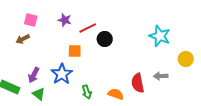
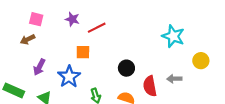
black circle: (105, 39) -> (126, 68), moved
purple arrow: (34, 75) -> (39, 67), moved

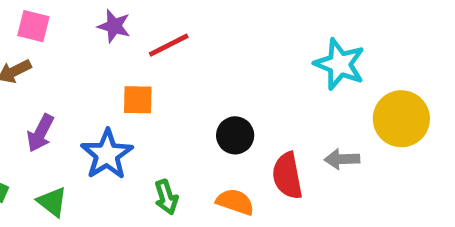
yellow circle: (201, 61) -> (401, 119), size x1.5

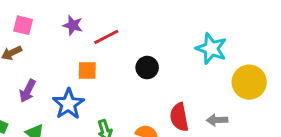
black circle: (235, 135) -> (147, 68), moved
gray arrow: (342, 159) -> (217, 120), moved

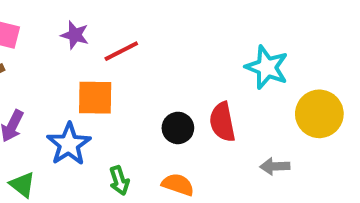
black circle: (147, 68) -> (178, 128), moved
orange square: (87, 70) -> (95, 98), size x1.4
red semicircle: (179, 117) -> (222, 122), moved

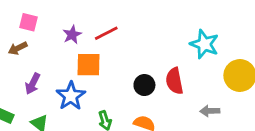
purple star: (75, 35) -> (72, 35), moved, turned 30

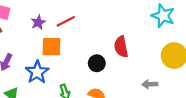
cyan star: (204, 44) -> (163, 16), moved
red semicircle: (174, 81) -> (121, 47), moved

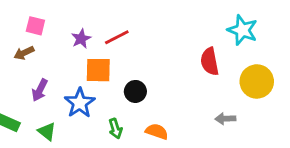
red semicircle: (121, 47) -> (210, 61), moved
black circle: (97, 63) -> (135, 91), moved

